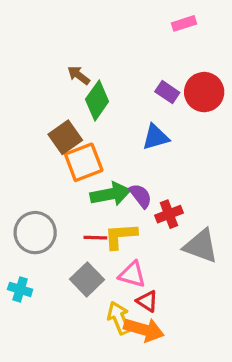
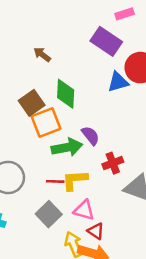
purple rectangle: (167, 92) -> (106, 41), moved, size x1.6
green diamond: (97, 100) -> (66, 94), moved, turned -32
blue triangle: (156, 137) -> (118, 82), moved
purple semicircle: (141, 196) -> (91, 136), moved

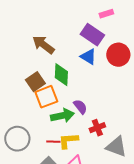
brown arrow: (42, 54) -> (43, 45), size x1.6
blue triangle: (118, 82) -> (88, 57), moved, turned 48

